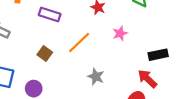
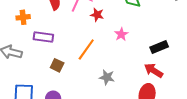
purple rectangle: (50, 15) -> (43, 37), moved

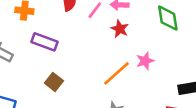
orange line: (86, 49) -> (116, 73), moved

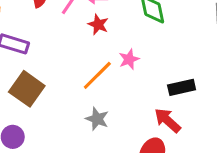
brown square: (54, 82) -> (27, 89), size x1.6

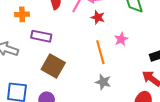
orange line: (97, 75) -> (100, 52), turned -55

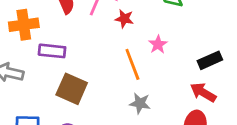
orange cross: (22, 14) -> (24, 25), size x1.5

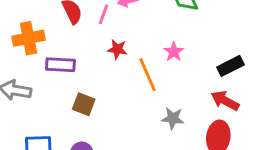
red star: (124, 19) -> (117, 49), moved
brown square: (72, 89) -> (84, 104), size x0.7
gray star: (140, 103) -> (173, 118), moved

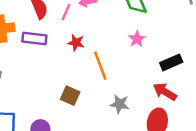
pink star: (174, 52) -> (137, 39), moved
purple rectangle: (60, 65) -> (34, 38), moved
brown square: (84, 104) -> (70, 96), moved

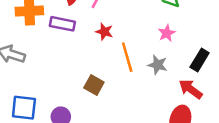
black rectangle: (171, 62) -> (200, 60), turned -40
gray star: (120, 104) -> (158, 65), moved

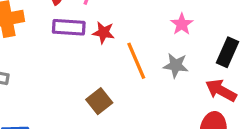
purple rectangle: (62, 24) -> (69, 27), moved
brown square: (94, 85) -> (99, 101), turned 30

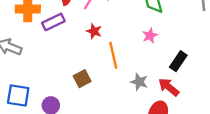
purple rectangle: (69, 27) -> (53, 22), moved, turned -40
gray star: (176, 65) -> (139, 82), moved

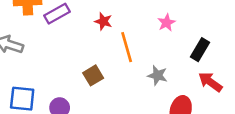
red arrow: (169, 87) -> (210, 82), moved

